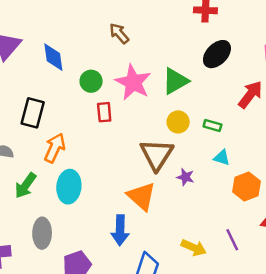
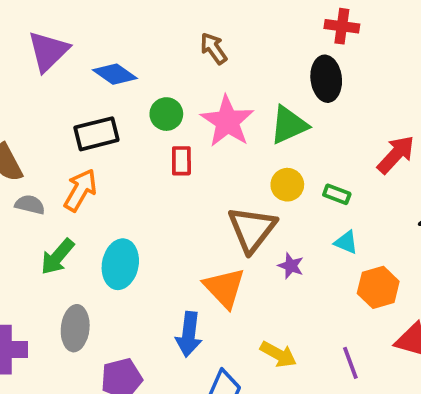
black ellipse: (217, 54) -> (326, 79), moved, turned -56
blue diamond: (53, 57) -> (115, 74), turned -52
black rectangle: (33, 113) -> (96, 134), moved, turned 56
orange arrow: (55, 148) -> (80, 190), moved
yellow arrow: (194, 248) -> (278, 354), moved

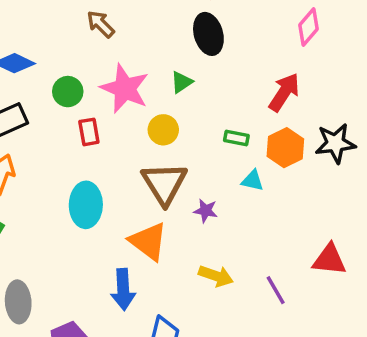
green triangle: (289, 125) -> (182, 82), size x0.6
yellow circle: (287, 185) -> (163, 130), moved
cyan ellipse: (120, 264) -> (86, 205), moved
orange hexagon: (378, 287) -> (285, 148), moved
yellow arrow: (278, 354) -> (216, 276), moved

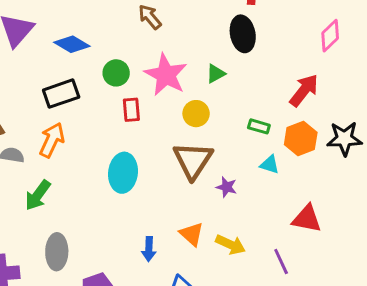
orange triangle: (148, 241) -> (192, 234), moved, size x0.7
red triangle: (329, 260) -> (307, 219), moved
blue arrow: (123, 289) -> (149, 249), size x0.7

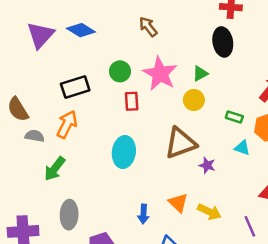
blue diamond: (72, 44) -> (81, 30), moved
yellow circle: (196, 114) -> (194, 100), moved
brown triangle: (193, 160) -> (180, 143), turned 36

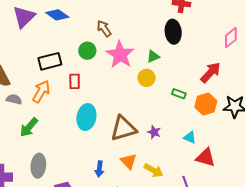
brown arrow: (148, 27) -> (104, 28), moved
red rectangle: (132, 101) -> (75, 81), moved
brown triangle: (180, 143) -> (123, 128), moved
cyan triangle: (242, 148) -> (190, 137), moved

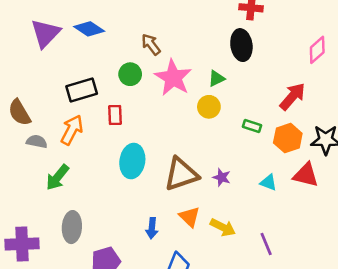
red triangle: (206, 157) -> (306, 175), moved

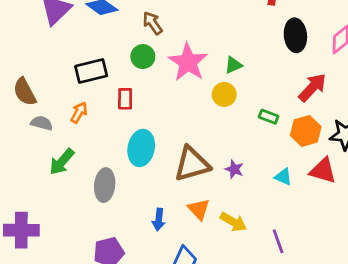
brown arrow: (151, 44) -> (153, 23), moved
black ellipse: (241, 45) -> (295, 35), moved
orange arrow: (72, 130) -> (79, 112), size x0.7
gray ellipse: (72, 227) -> (105, 185), moved

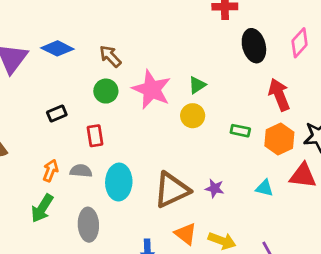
black rectangle: (91, 71) -> (57, 114), size x0.6
red arrow: (313, 87) -> (279, 95), turned -56
orange arrow: (79, 112) -> (50, 171), moved
gray semicircle: (42, 123) -> (81, 171), moved

